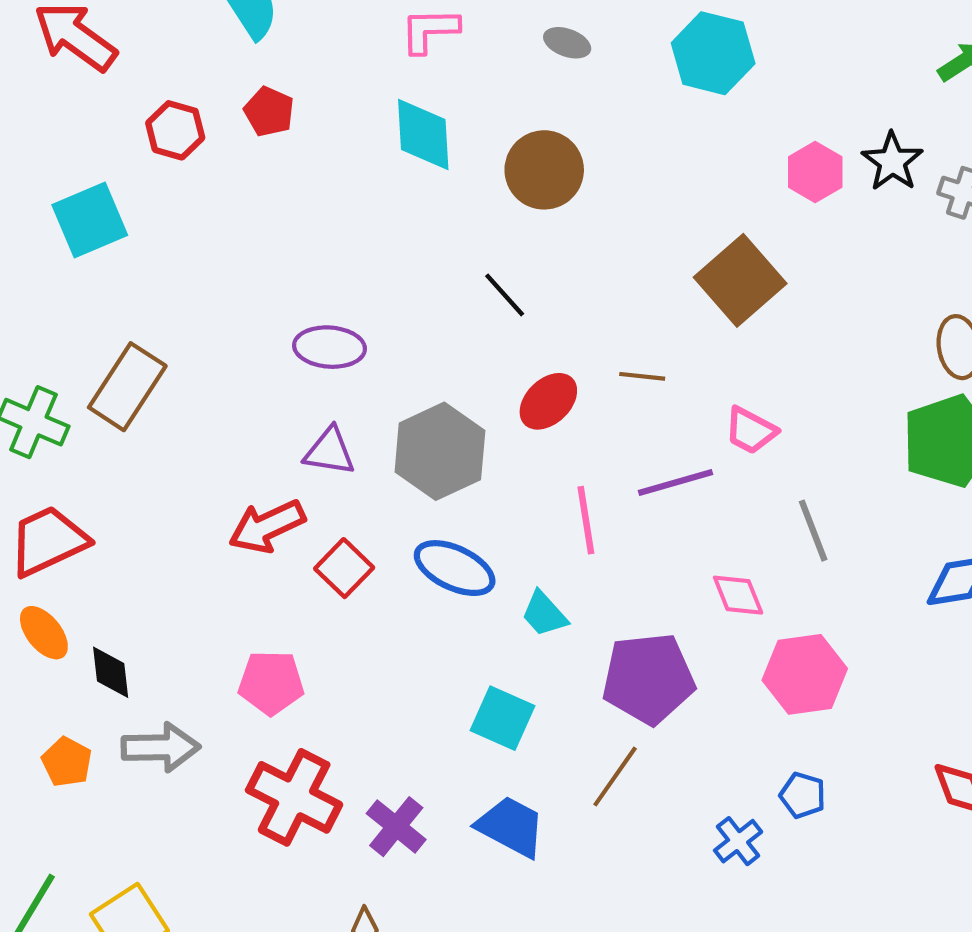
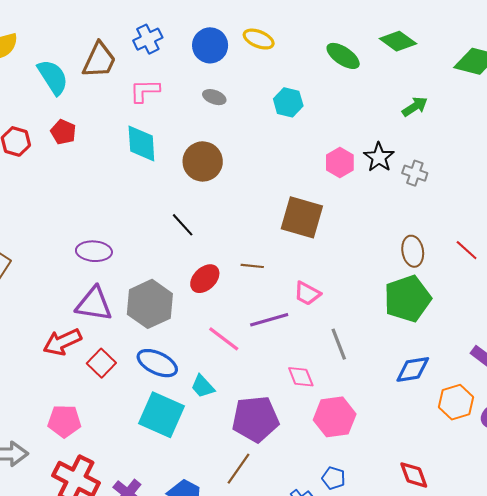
cyan hexagon: (713, 53) -> (288, 102), size x0.7
brown square: (740, 280) -> (302, 217), turned -33
purple triangle: (329, 451) -> (94, 304), size x1.4
pink line: (586, 520) -> (224, 339), turned -44
cyan square: (503, 718) -> (162, 415), moved, size x1.4

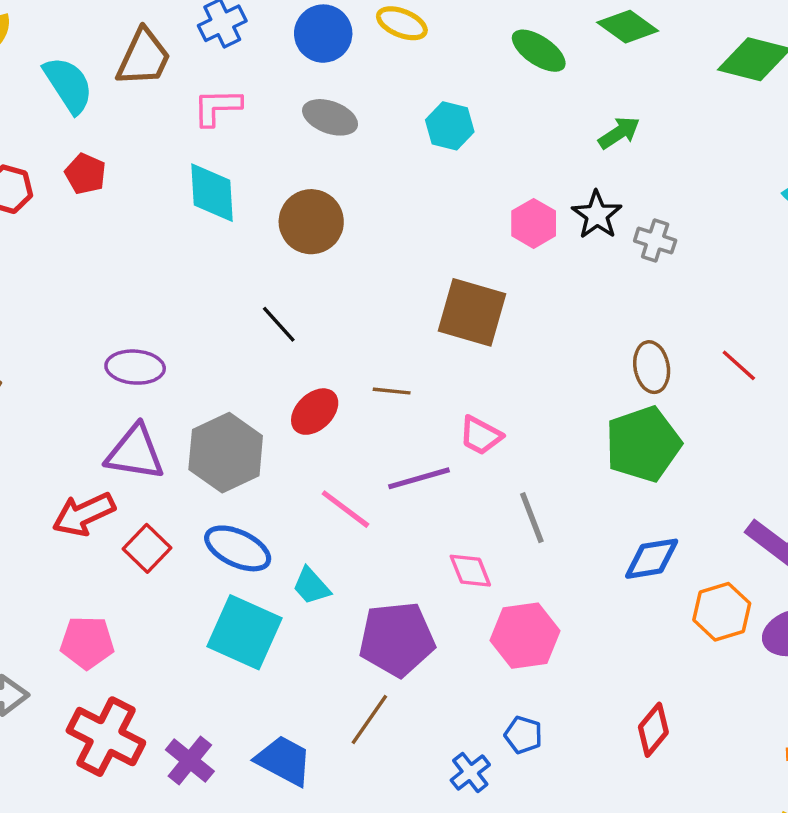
gray ellipse: (214, 97) -> (330, 117), size x1.4
green arrow: (415, 107) -> (619, 133), moved
red diamond: (414, 475) -> (653, 730), turned 60

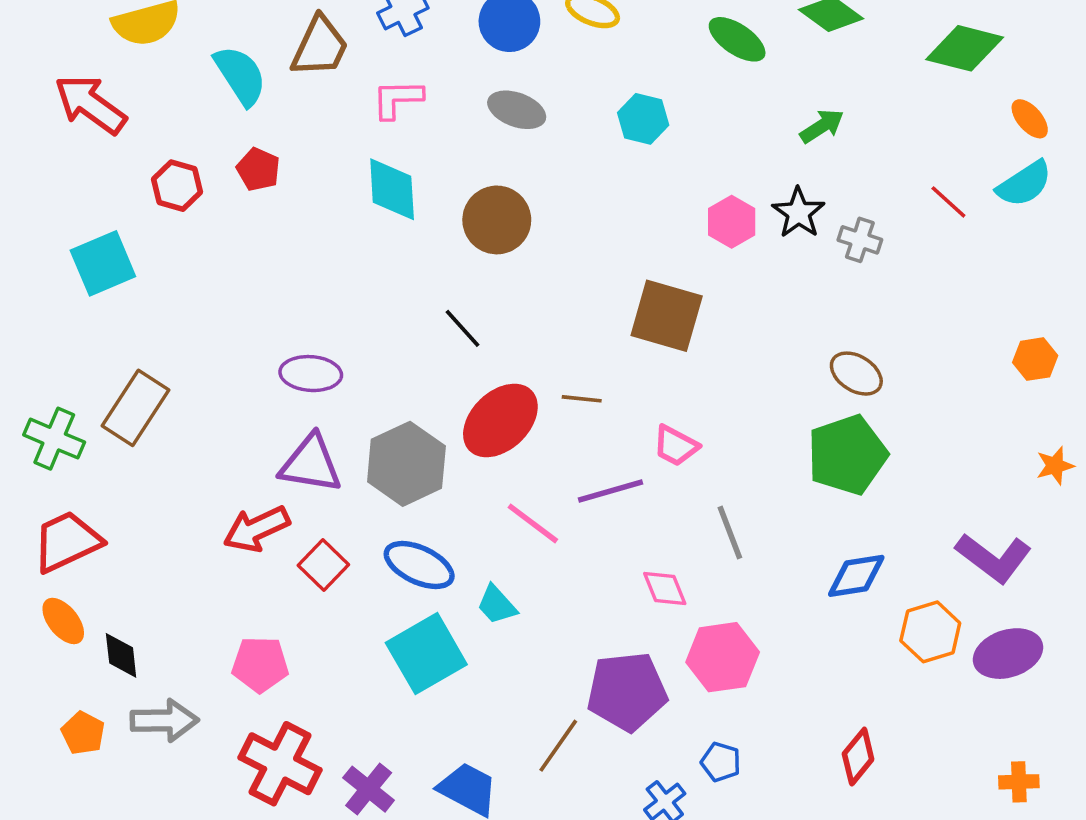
red line: (739, 365) -> (948, 202), moved
brown ellipse: (652, 367) -> (856, 374), turned -48
red ellipse: (315, 412) -> (500, 420), size x1.5
cyan square: (245, 632) -> (426, 654), turned 36
purple pentagon: (397, 639) -> (627, 691), moved

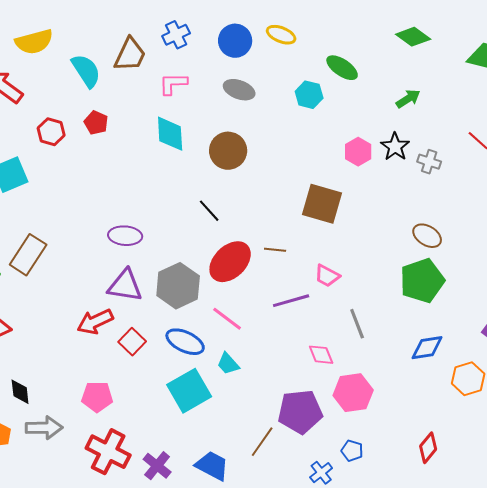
green ellipse: (737, 39) -> (342, 68), moved
pink line: (533, 523) -> (227, 319), moved

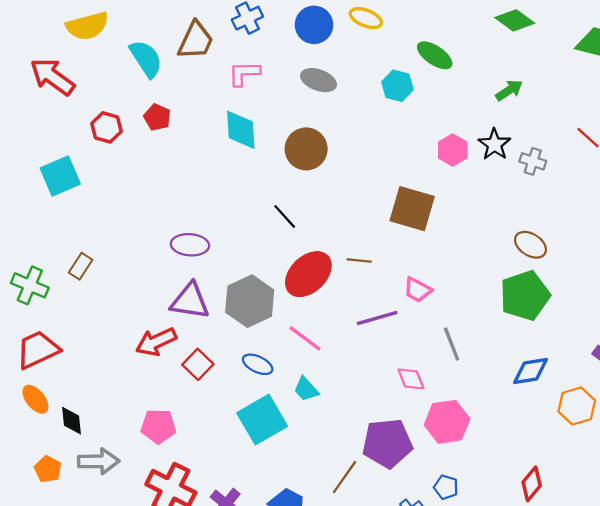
brown rectangle: (28, 255) -> (81, 266), size x0.6
blue ellipse: (185, 342) -> (258, 364), size x0.7

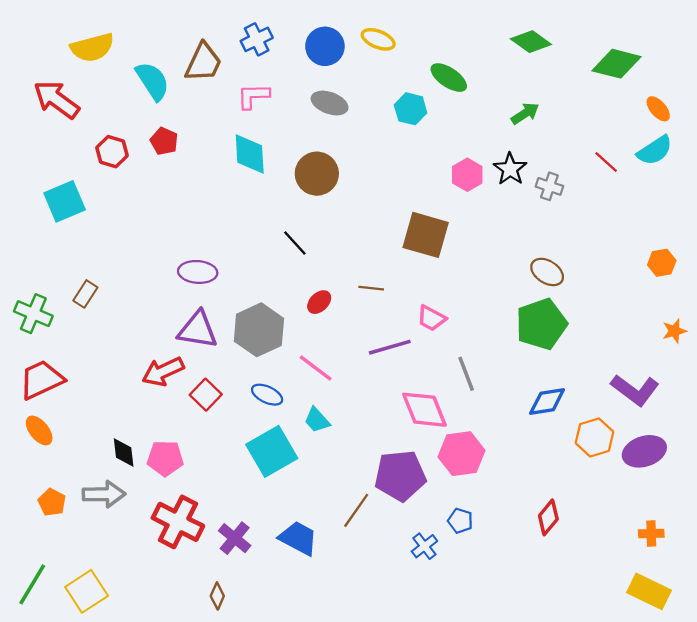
red ellipse: (308, 274) -> (319, 302), size x0.5
pink diamond: (411, 379) -> (424, 410), size x1.6
black diamond: (72, 421) -> (124, 452), moved

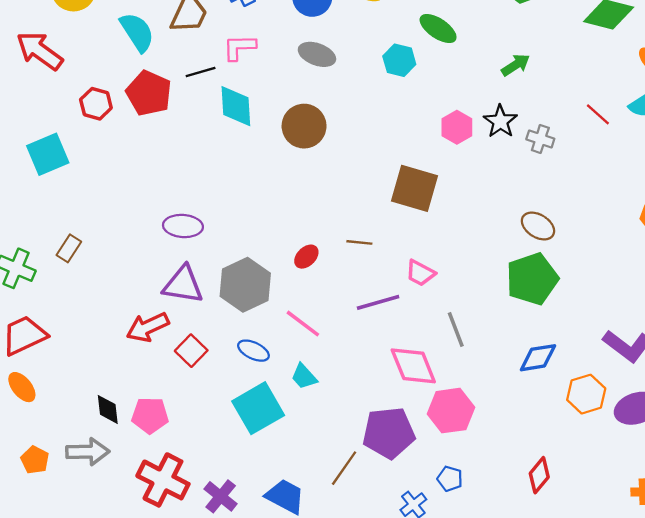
red pentagon: (164, 141) -> (149, 93), size x1.6
black line: (295, 243) -> (201, 72), moved, turned -64

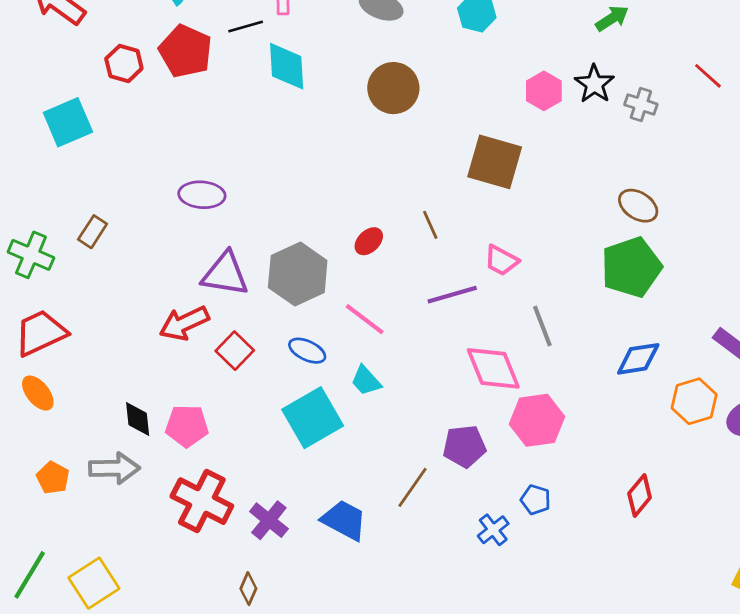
brown circle: (304, 126) -> (393, 88), moved
purple ellipse: (183, 226) -> (202, 195), moved
brown line: (359, 242) -> (430, 225), turned 60
purple pentagon: (389, 433) -> (464, 446), size x0.7

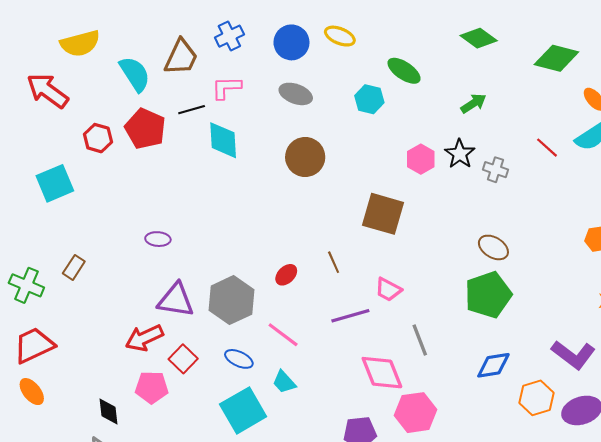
purple ellipse: (202, 195) -> (158, 239), size x0.7
pink pentagon: (187, 426) -> (152, 387), moved

